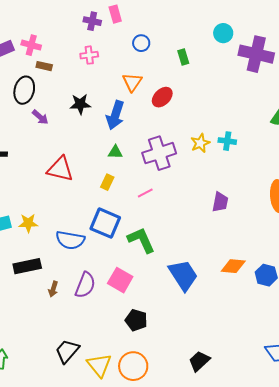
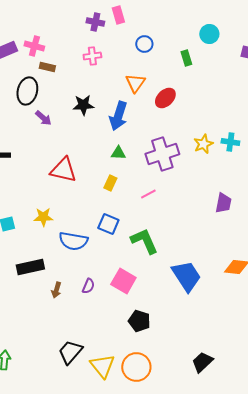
cyan circle: (223, 33) -> (209, 34), moved
yellow star: (28, 223) -> (43, 217), moved
blue square: (105, 223) -> (108, 224), size x0.7
purple semicircle: (85, 285) -> (88, 286), size x0.6

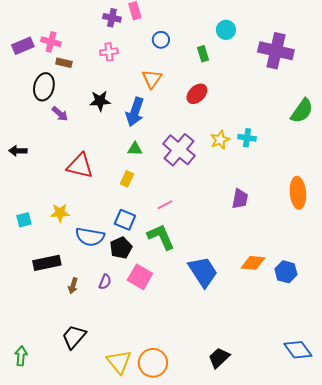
red ellipse: (165, 98) -> (197, 94), moved
purple cross: (162, 154) -> (179, 150), turned -32
pink line: (148, 194) -> (165, 205), moved
black pentagon: (139, 321) -> (121, 248), moved, turned 30
black trapezoid: (70, 352) -> (74, 337), moved

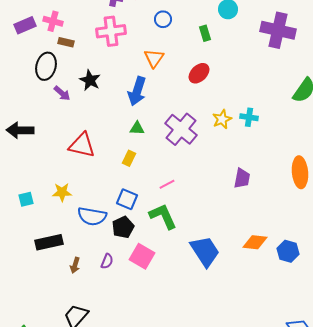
pink cross: (109, 52) -> (111, 31), size x1.6
black star: (100, 101) -> (90, 80), moved, turned 30
black arrow: (18, 151) -> (20, 130), size x1.5

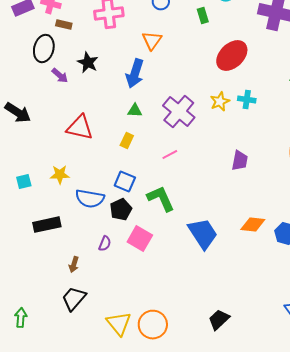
red ellipse: (199, 73) -> (232, 56), moved, size x1.5
black arrow: (20, 130) -> (18, 113), turned -148
pink line: (167, 184) -> (170, 155), moved
brown arrow: (75, 265) -> (74, 265), moved

